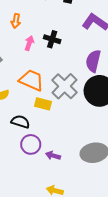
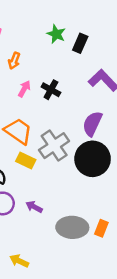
purple arrow: (53, 156) -> (34, 207), moved

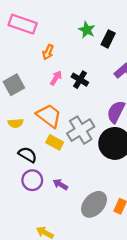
gray ellipse: (72, 227) -> (94, 204), turned -52

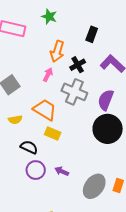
green star: (87, 30) -> (49, 17), moved
orange arrow: (48, 52) -> (57, 51), moved, size x1.5
black cross: (80, 80) -> (78, 65), moved, turned 35
gray cross: (81, 130) -> (74, 92), moved, turned -30

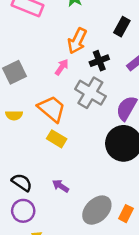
black semicircle: (29, 147) -> (22, 182), moved
purple circle: (36, 170) -> (23, 211), moved

